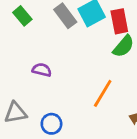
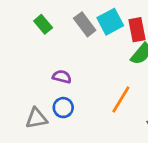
blue circle: (51, 124) -> (63, 108), moved

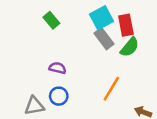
green rectangle: (43, 24) -> (51, 20), moved
gray rectangle: (85, 24) -> (104, 39), moved

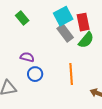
orange line: (111, 89) -> (71, 74), turned -35
blue circle: (59, 96) -> (35, 74), moved

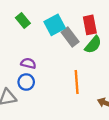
cyan square: (63, 16) -> (55, 25), moved
blue circle: (35, 74) -> (26, 82), moved

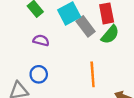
purple semicircle: (28, 63) -> (41, 40), moved

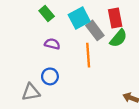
orange line: (93, 74) -> (88, 55), moved

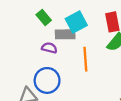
gray rectangle: (95, 30) -> (65, 34), moved, turned -54
blue circle: (50, 76) -> (47, 80), size x1.5

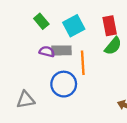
gray rectangle: (65, 34) -> (61, 50), moved
blue circle: (47, 80) -> (64, 84), moved

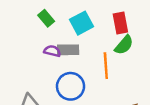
orange line: (83, 63) -> (106, 66), moved

